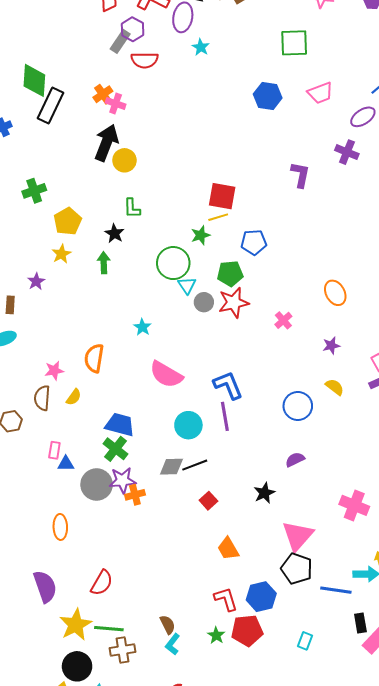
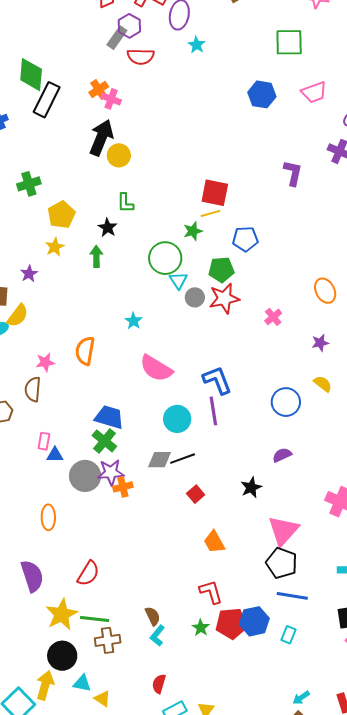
yellow semicircle: (74, 397) -> (18, 316), moved, size x1.4
blue line: (336, 590) -> (292, 596), moved
blue hexagon: (261, 597) -> (254, 621), moved

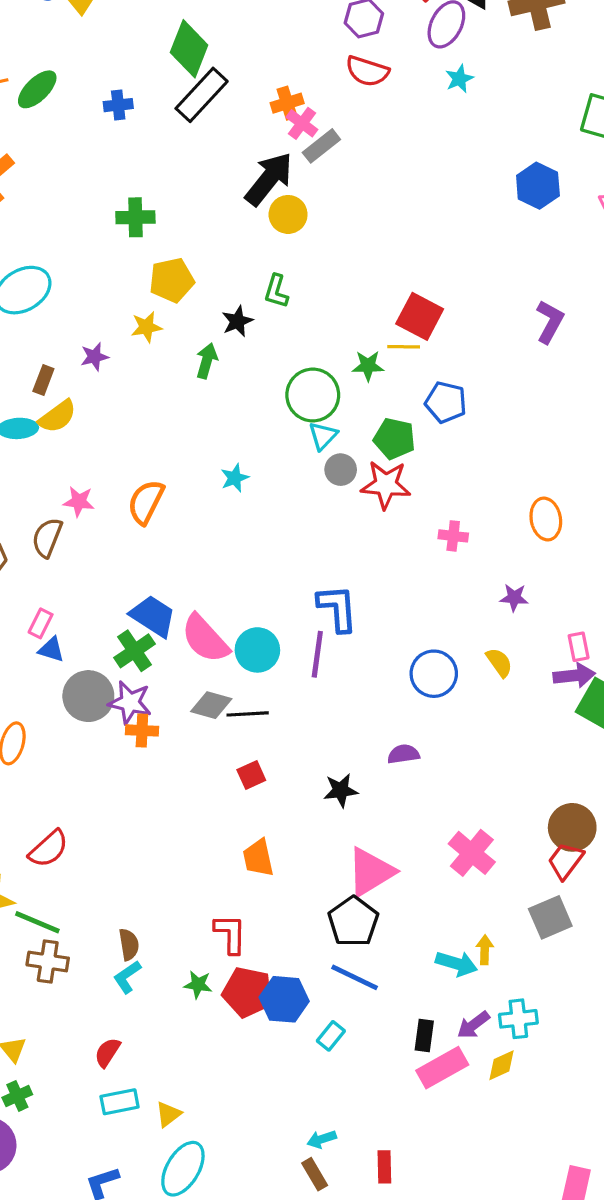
gray rectangle: (117, 38) -> (321, 146), moved
pink cross: (273, 317) -> (453, 536), turned 30
pink semicircle: (156, 368) -> (205, 639), moved
green star: (201, 628) -> (198, 984), turned 30

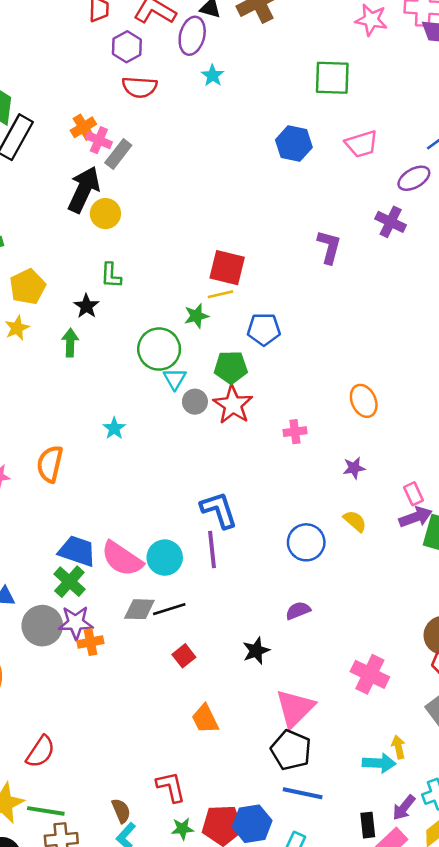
red star: (386, 485) -> (233, 405), turned -30
red L-shape: (230, 934) -> (171, 787), moved

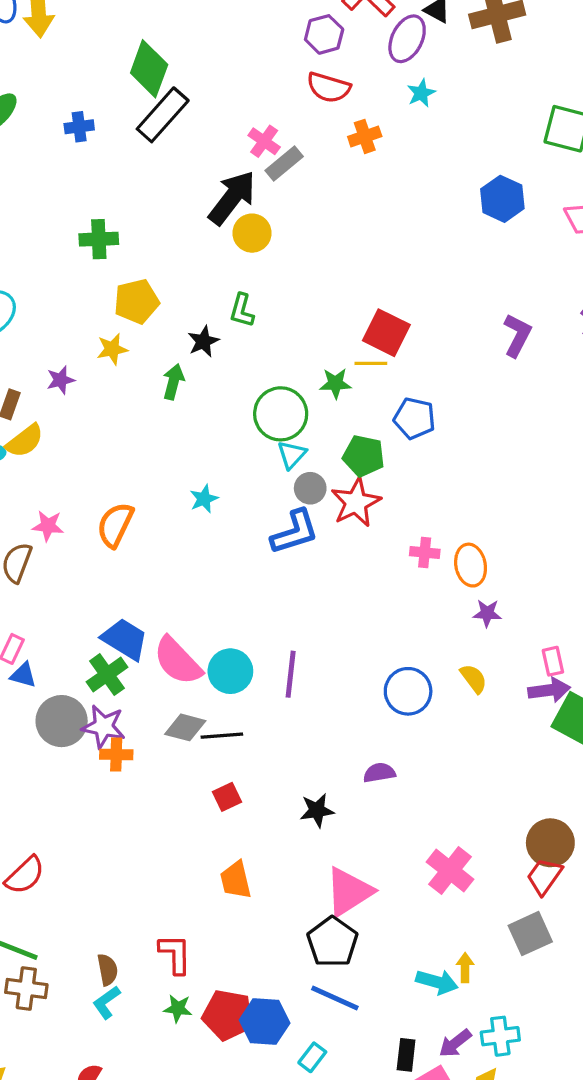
orange cross: (83, 127) -> (365, 136), moved
orange ellipse: (364, 401) -> (471, 565), moved
blue L-shape: (219, 510) -> (295, 532), moved, turned 78

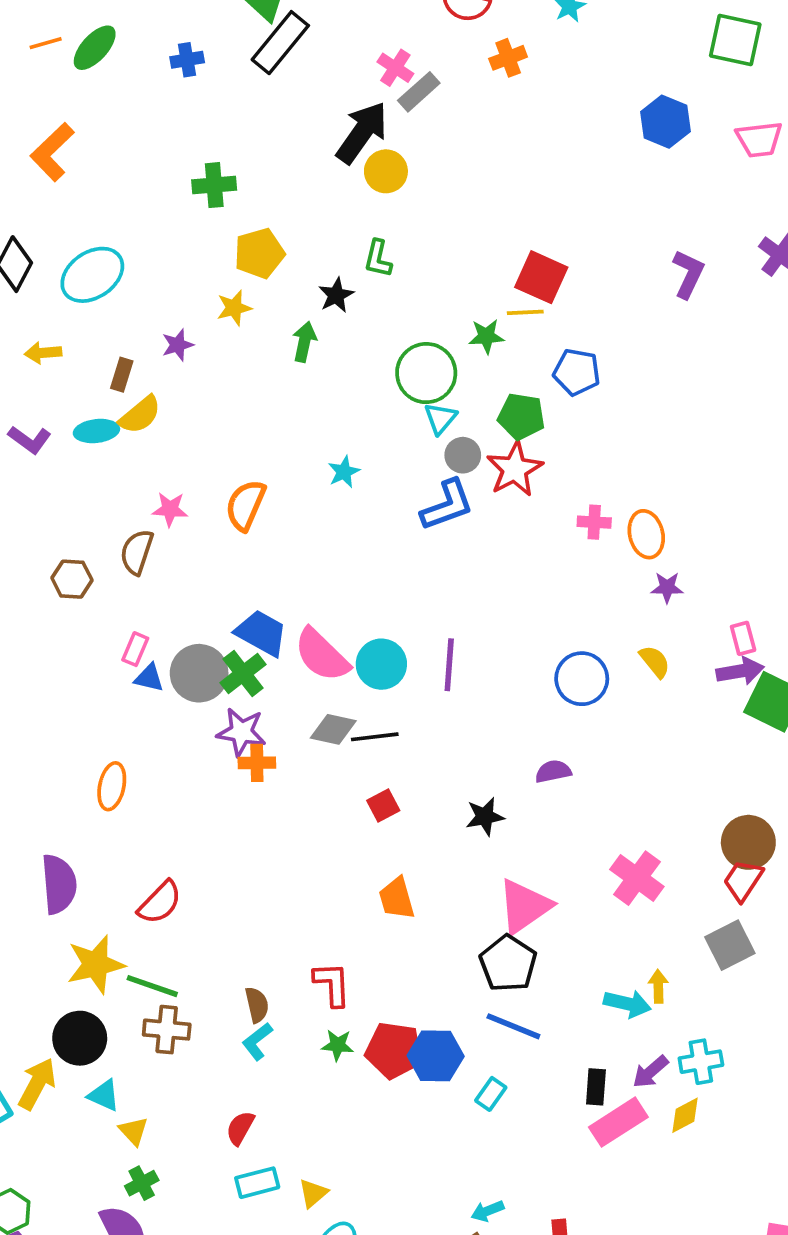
gray circle: (62, 721) -> (199, 673), moved

